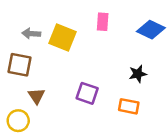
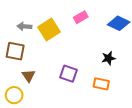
pink rectangle: (103, 22) -> (81, 17), turned 56
yellow square: (62, 37) -> (49, 29), turned 35

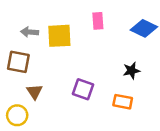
pink rectangle: (81, 17) -> (98, 21), turned -64
yellow square: (49, 29) -> (59, 36), turned 30

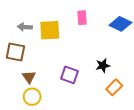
black star: (131, 71) -> (103, 65), moved
orange rectangle: (123, 102) -> (114, 87), moved, turned -56
yellow circle: (17, 115) -> (32, 97), moved

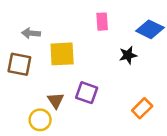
yellow square: (50, 30) -> (62, 54), moved
black star: (103, 65) -> (128, 55), moved
brown triangle: (29, 77) -> (56, 100), moved

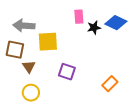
gray arrow: (31, 33) -> (24, 26), size x1.5
black star: (128, 55) -> (94, 28), moved
brown triangle: (56, 100) -> (29, 67), moved

